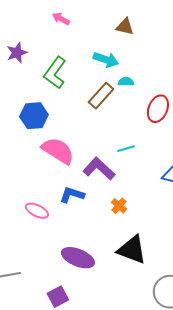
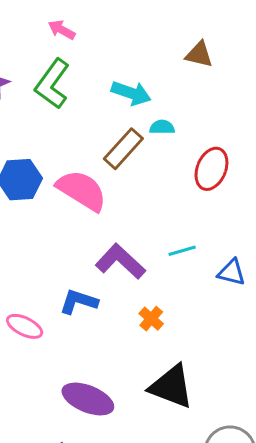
brown triangle: (125, 27) -> (199, 54), moved
green L-shape: (55, 73) -> (52, 84), moved
cyan line: (126, 149) -> (182, 251), moved
pink semicircle: (58, 151) -> (82, 190), moved

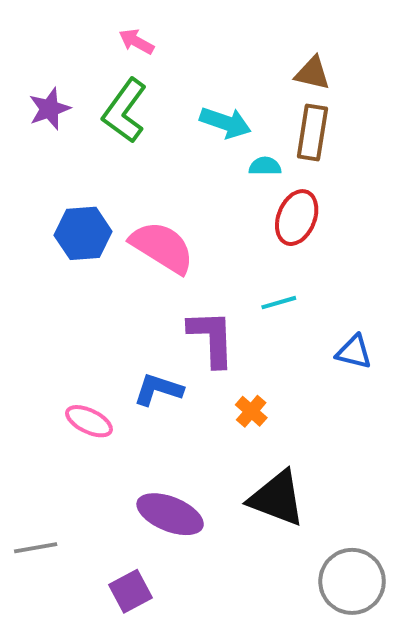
brown rectangle: (123, 149) -> (312, 132), moved, turned -33
red ellipse: (211, 169) -> (297, 218), moved
cyan line: (182, 251) -> (279, 303), moved
purple L-shape: (120, 261) -> (212, 338), turned 45

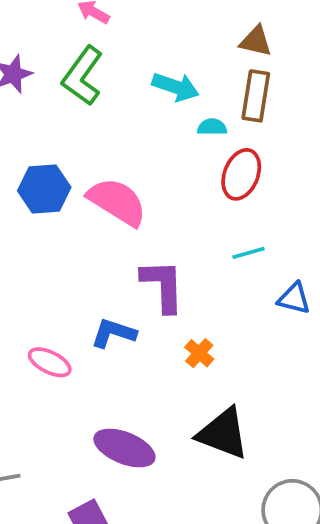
cyan line: (279, 303) -> (249, 253), moved

